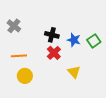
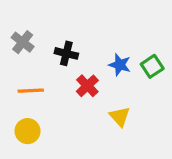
black cross: (52, 35) -> (66, 53), moved
yellow circle: (25, 76) -> (28, 131), moved

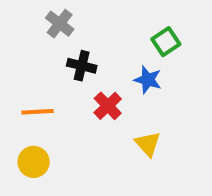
gray cross: (23, 42) -> (60, 24), moved
green square: (152, 66) -> (166, 42), moved

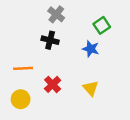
gray cross: (60, 24) -> (56, 14), moved
red cross: (108, 106) -> (53, 84), moved

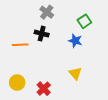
orange line: (23, 68) -> (20, 45), moved
red cross: (53, 84) -> (44, 89), moved

